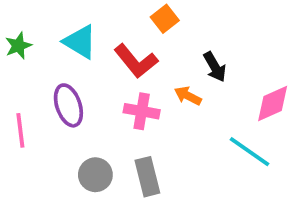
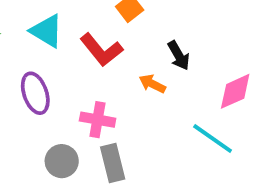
pink cross: (142, 111) -> (98, 120), moved

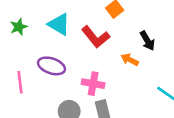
purple ellipse: (35, 93) -> (52, 66), turned -52

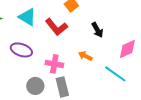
orange arrow: (130, 60) -> (85, 56), moved

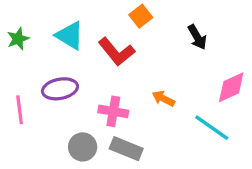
black arrow: (97, 30) -> (197, 37), moved
purple ellipse: (21, 50) -> (60, 89), turned -30
gray rectangle: (62, 87) -> (126, 149), turned -54

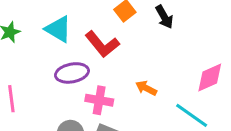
black arrow: (197, 37) -> (164, 17), moved
purple ellipse: (60, 89) -> (72, 73), moved

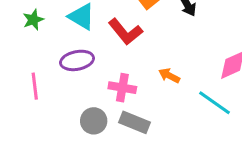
purple ellipse: (72, 73) -> (77, 60), moved

